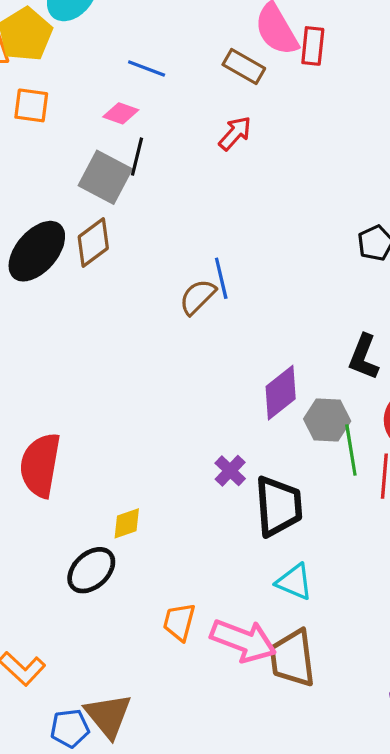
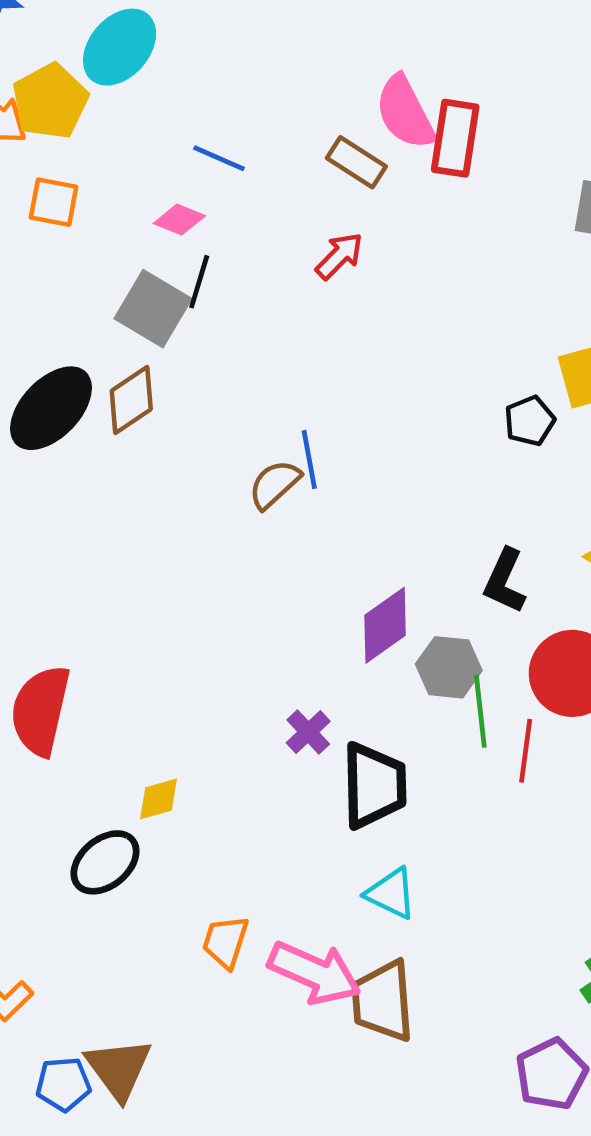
red rectangle: (313, 46) -> (455, 138), size x1.4

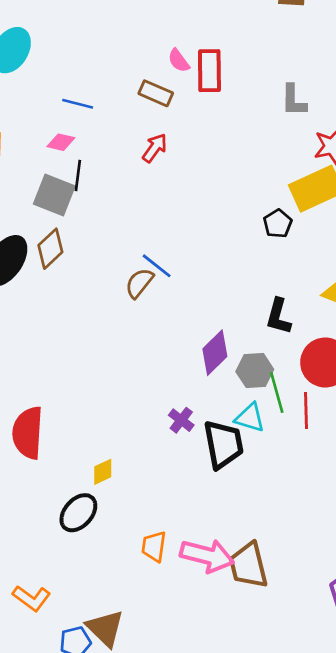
pink semicircle: (405, 112) -> (179, 61), size x0.6
blue line: (309, 459) -> (157, 266), turned -32
cyan triangle: (391, 893) -> (250, 418), moved

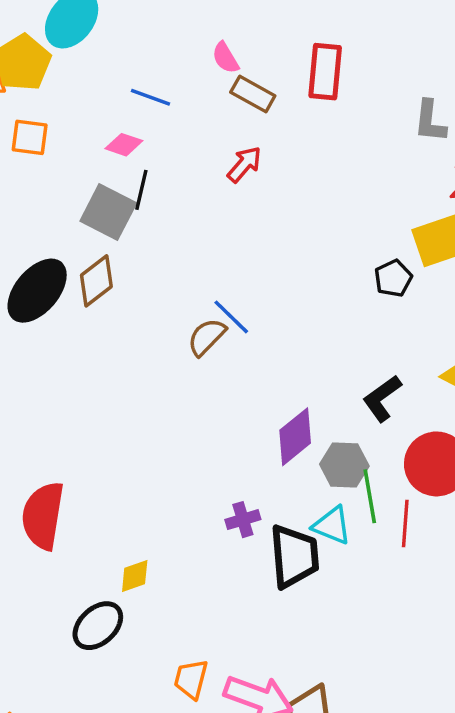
pink semicircle: (179, 61) -> (225, 58), moved
black L-shape: (278, 316) -> (382, 398), turned 33
purple cross: (181, 420) -> (243, 520), turned 30

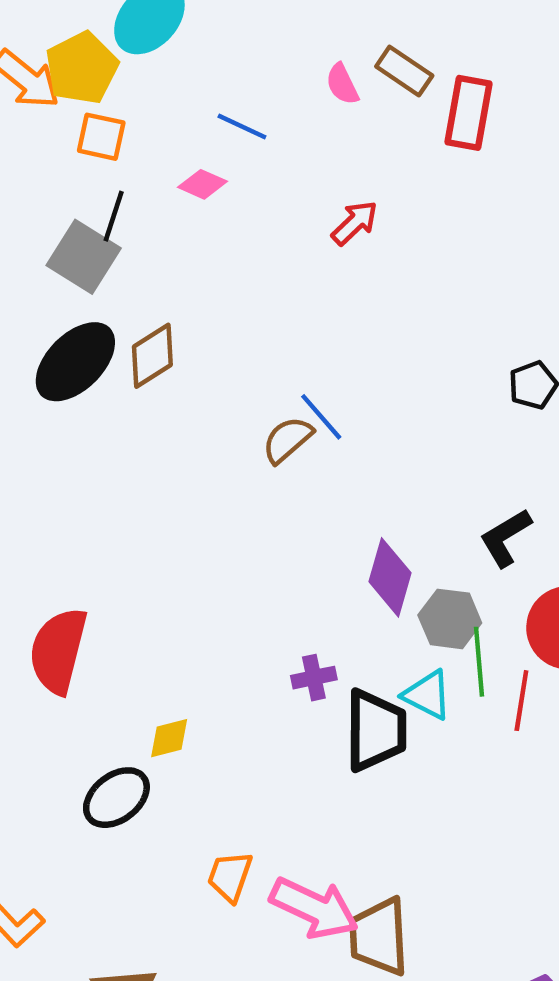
brown rectangle: (253, 94) -> (404, 71), moved
orange square: (30, 137) -> (101, 137), moved
black line: (141, 190) -> (114, 216), moved
gray square: (108, 212) -> (84, 257), moved
purple diamond: (295, 437) -> (390, 577), turned -40

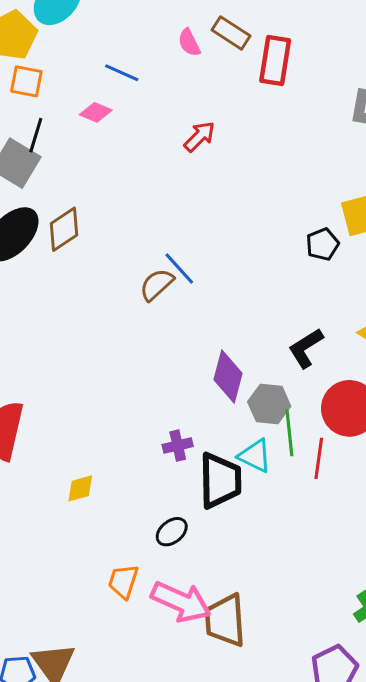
black ellipse: (116, 798) -> (172, 532), moved, size x0.7

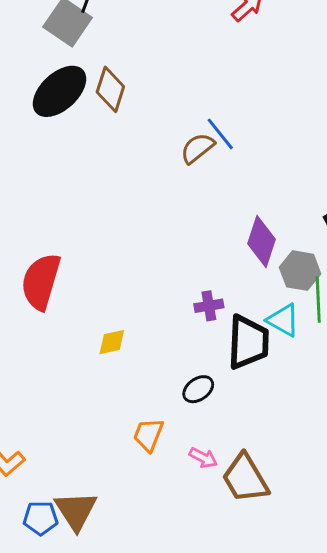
brown diamond: (64, 229) -> (110, 89), turned -42
pink arrow: (181, 602) -> (203, 458), size x0.5
brown trapezoid: (225, 620) -> (245, 478), turned -30

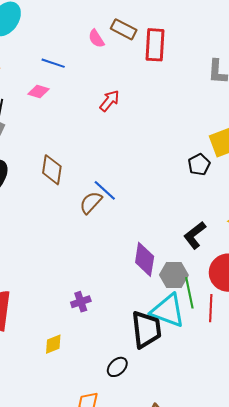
brown diamond: (110, 89) -> (52, 170), moved
purple cross: (209, 306) -> (81, 302), moved
cyan triangle: (283, 320) -> (168, 311), size x1.5

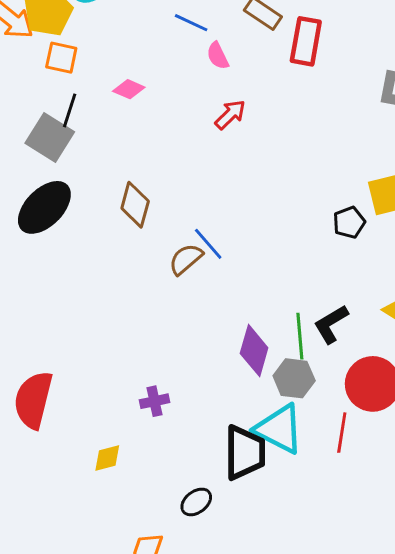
pink semicircle: (96, 39) -> (218, 56), moved
blue line: (53, 63) -> (191, 23), moved
green line: (189, 293) -> (300, 336), moved

